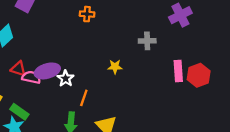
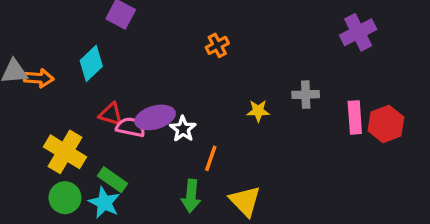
orange cross: (87, 14) -> (217, 45), moved, turned -32
gray cross: (147, 41) -> (306, 95), moved

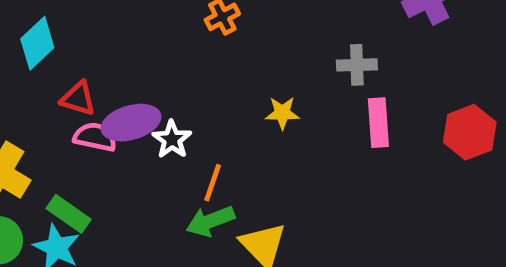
gray cross: (306, 95) -> (357, 65), moved
red triangle: (111, 114) -> (78, 99), moved
pink rectangle: (355, 117) -> (378, 123), moved
green arrow: (191, 196) -> (210, 221), moved, turned 64

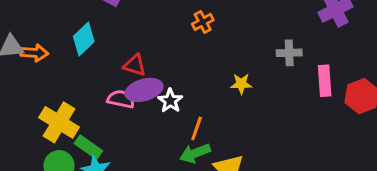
red triangle: (78, 99) -> (135, 65), moved
pink rectangle: (378, 123) -> (325, 81), moved
green rectangle: (69, 214) -> (88, 147), moved

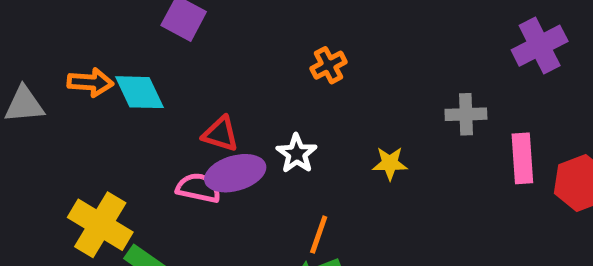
cyan diamond: (84, 39) -> (140, 92), turned -72
orange arrow: (34, 53) -> (90, 82), moved
white star: (170, 101) -> (297, 154), moved

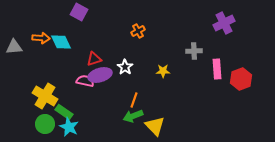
red triangle: (221, 134) -> (94, 59), turned -35

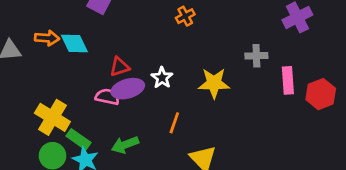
orange cross: (138, 31) -> (185, 16), moved
yellow star: (163, 71) -> (214, 83), size x1.6
green arrow: (133, 116) -> (125, 145), moved

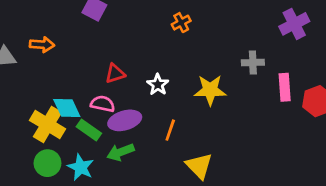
cyan diamond: (74, 43) -> (67, 108), moved
purple ellipse: (128, 89) -> (125, 120), moved
green rectangle: (78, 139) -> (89, 130), moved

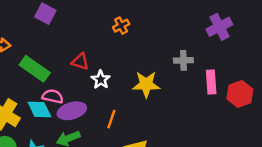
red triangle: (115, 74) -> (80, 62), moved, turned 36
cyan diamond: (67, 108) -> (39, 110), moved
green rectangle: (89, 130) -> (35, 69), moved, size x1.4

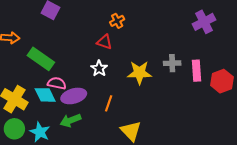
gray cross: (183, 60) -> (172, 63), moved
red triangle: (80, 62) -> (104, 42), moved

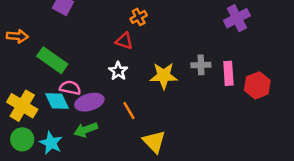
orange line: (109, 103) -> (129, 111), turned -49

